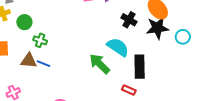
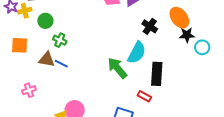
black star: (157, 28) -> (187, 35), moved, size x0.7
cyan semicircle: (118, 47) -> (137, 53), turned 80

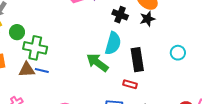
black star: (187, 35) -> (147, 19), moved
green cross: (60, 40) -> (35, 48), size x1.6
cyan circle: (202, 47) -> (178, 53), moved

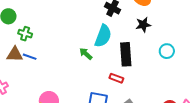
black star: (147, 19) -> (143, 25), moved
green cross: (35, 48) -> (25, 34), size x0.6
green arrow: (97, 62) -> (86, 54), size x0.6

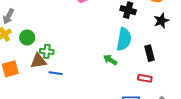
brown triangle: (15, 54) -> (38, 61), moved
black rectangle: (126, 54) -> (150, 53), size x0.7

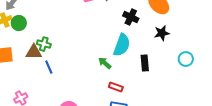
green circle: (27, 37) -> (19, 23), moved
blue line: (56, 73) -> (49, 67), turned 48
red rectangle: (145, 78) -> (116, 87), moved

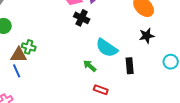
black cross: (131, 17) -> (82, 18), moved
cyan semicircle: (122, 45) -> (107, 48), turned 105
blue line: (49, 67) -> (17, 71), moved

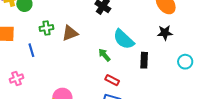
green cross: (29, 47) -> (46, 28), turned -32
brown triangle: (19, 55) -> (70, 33), moved, turned -30

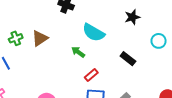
black rectangle: (144, 60) -> (128, 59), moved, turned -42
red rectangle: (112, 80) -> (91, 75), turned -56

